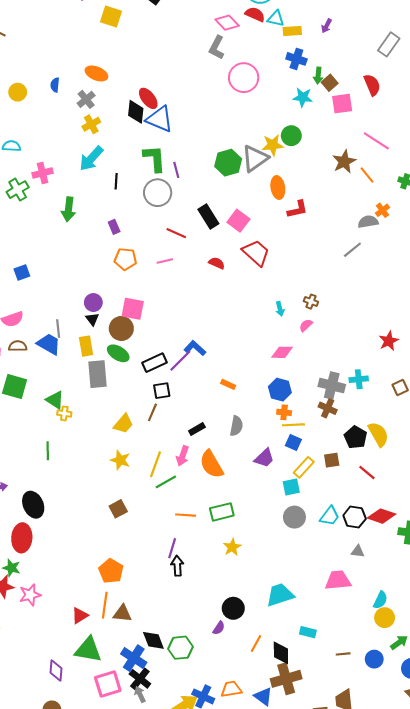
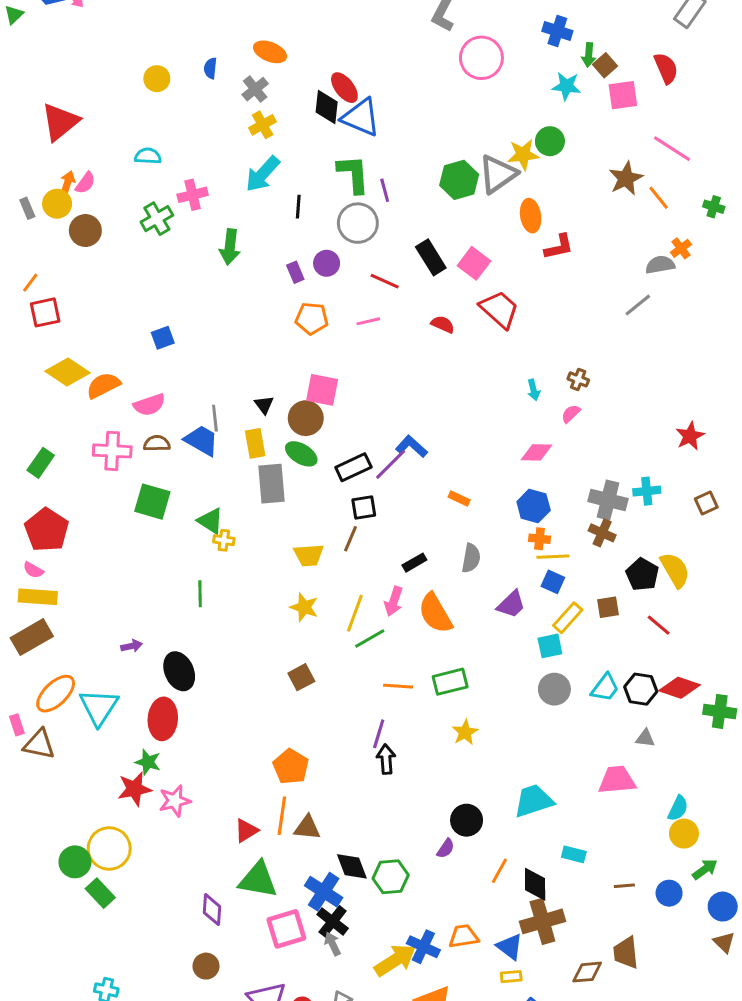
purple circle: (93, 303) -> (327, 263), moved
yellow trapezoid: (123, 424) -> (309, 555), turned 45

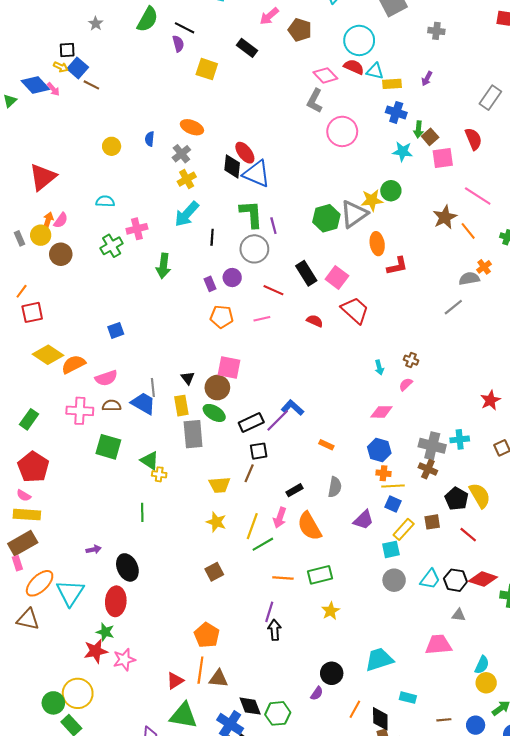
pink rectangle: (17, 725) -> (17, 563), moved

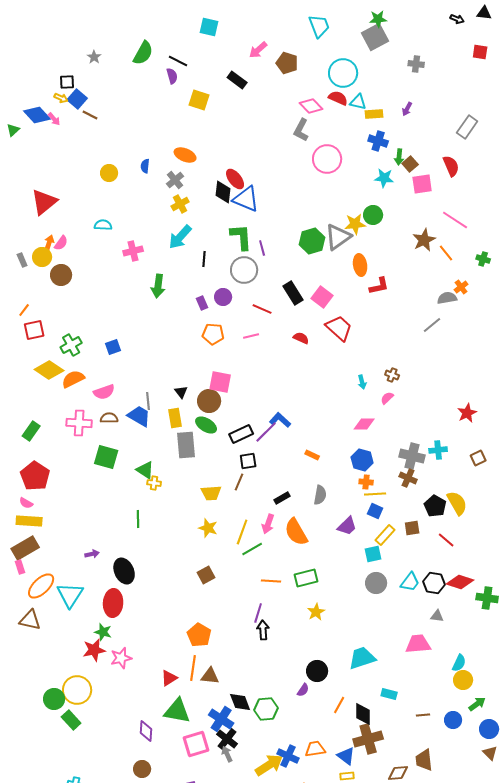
green cross: (112, 246) -> (71, 345), moved

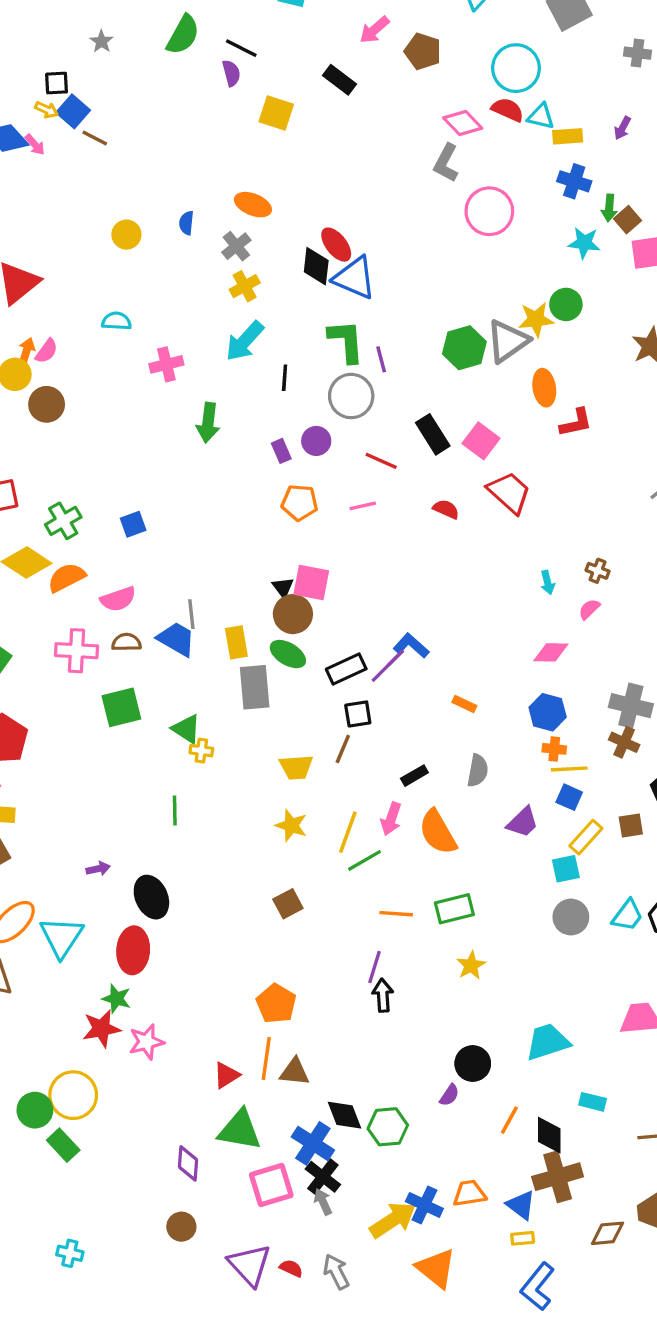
black triangle: (181, 392) -> (283, 587), moved
green square: (106, 457) -> (121, 707), turned -30

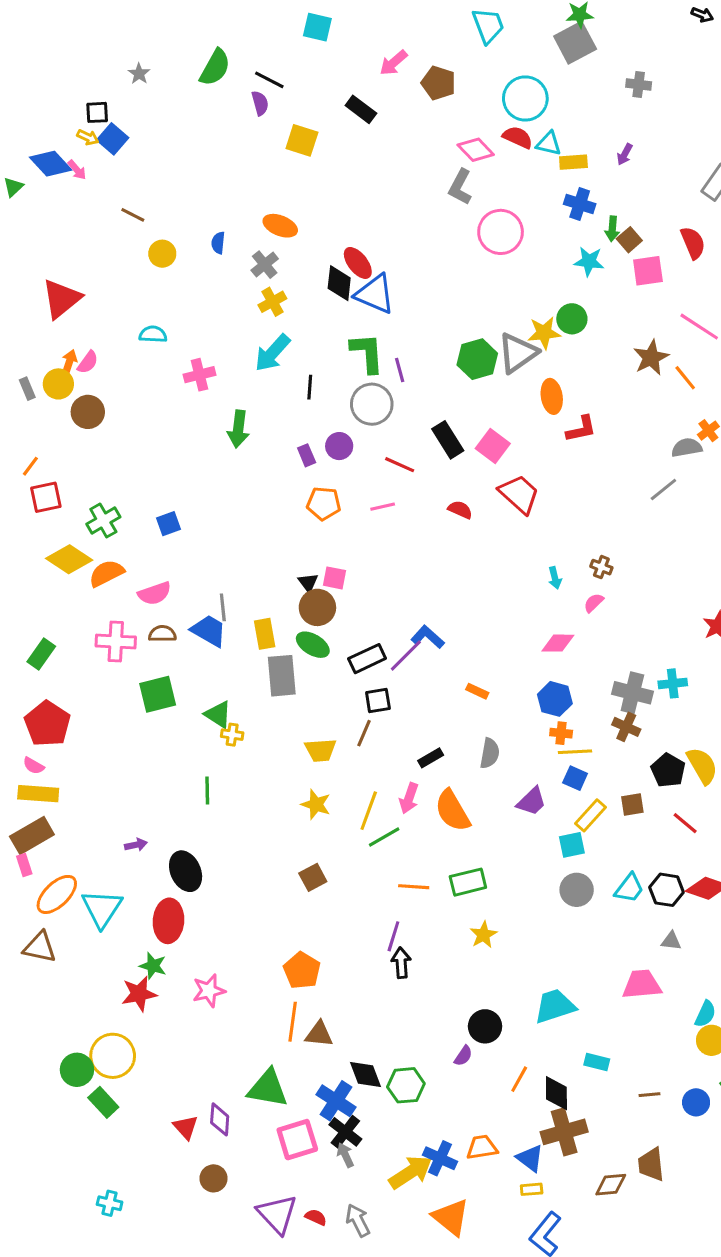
brown line: (95, 138) -> (133, 215), moved
pink square: (311, 582) -> (335, 578), size x0.7
pink star: (146, 1042) -> (209, 991), moved
red triangle: (226, 1075) -> (186, 1127), moved, turned -40

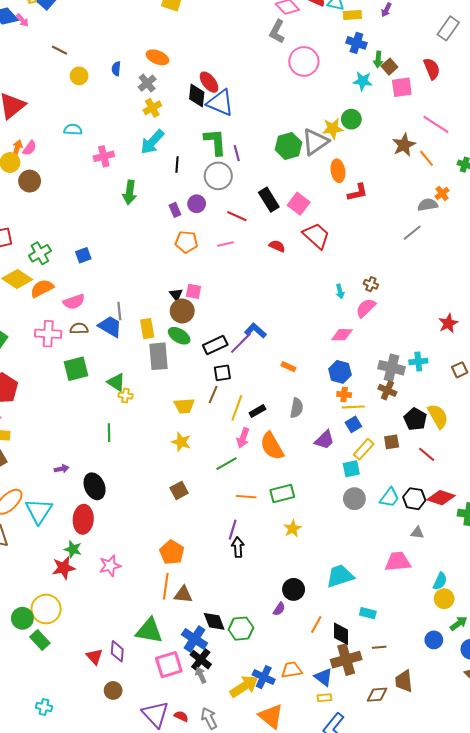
pink semicircle: (594, 603) -> (366, 308), size x1.5
blue square: (575, 778) -> (353, 424), turned 35
yellow line: (369, 811) -> (237, 408), moved
brown line: (649, 1095) -> (379, 647), moved

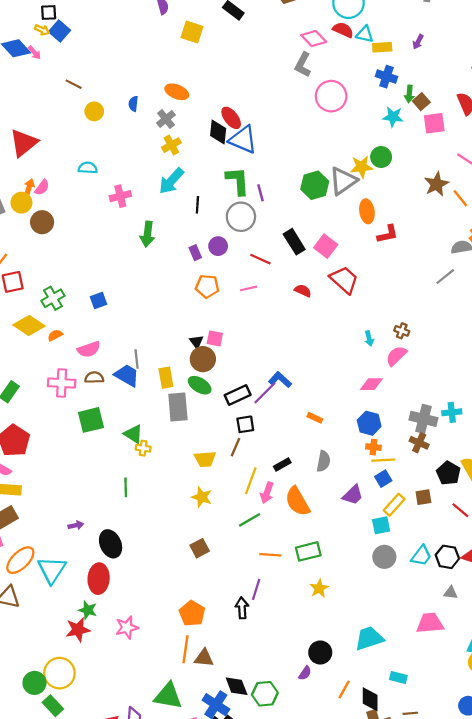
orange semicircle: (42, 288) -> (55, 335), size x0.6
yellow line: (237, 408) -> (251, 481), moved
black arrow: (238, 547) -> (242, 608), moved

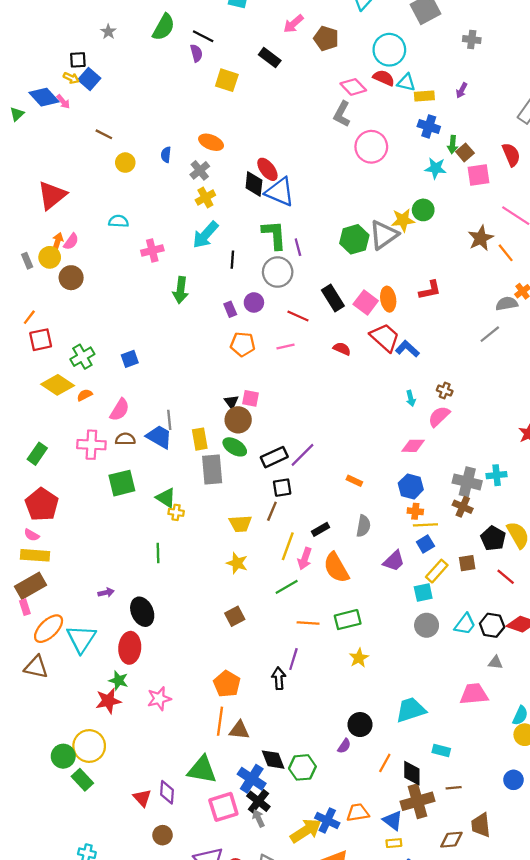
orange ellipse: (367, 211) -> (388, 299), moved
pink semicircle: (89, 349) -> (120, 410), turned -40
blue L-shape: (280, 380) -> (407, 349), moved

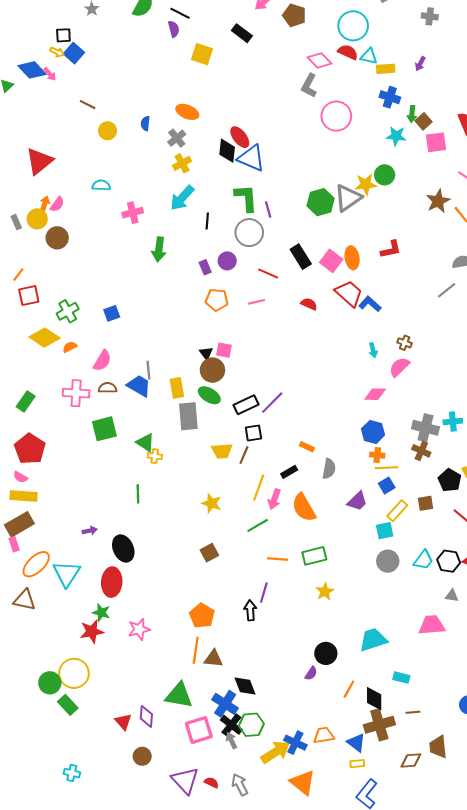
orange rectangle: (354, 481) -> (307, 447), moved
yellow trapezoid: (240, 524) -> (222, 451), moved
green hexagon: (302, 767) -> (251, 725), moved

